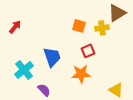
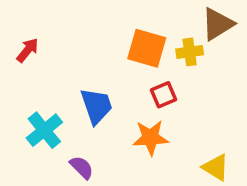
orange square: (79, 26) -> (147, 48), size x1.5

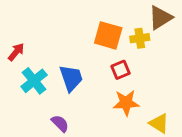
red arrow: (28, 50) -> (16, 52), moved
cyan cross: (44, 130) -> (34, 81), moved
orange star: (150, 138) -> (126, 103), moved

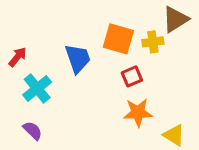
blue trapezoid: (71, 78) -> (78, 58), moved
purple semicircle: (60, 123) -> (33, 131), moved

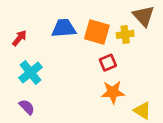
brown triangle: (175, 19) -> (144, 16), turned -40
red arrow: (18, 57) -> (19, 38), moved
blue trapezoid: (78, 58) -> (64, 28), moved, turned -75

